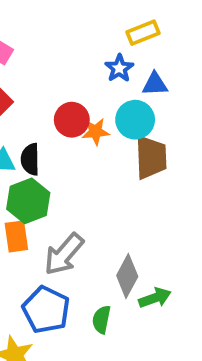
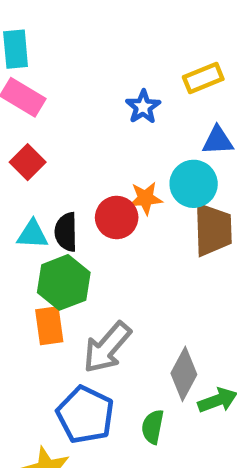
blue star: (119, 68) -> (143, 107), moved
red circle: (72, 120) -> (117, 217), moved

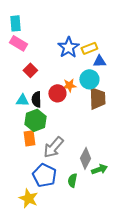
yellow rectangle: (203, 78) -> (89, 48), moved
blue star: (143, 107) -> (68, 47), size x1.5
red square: (28, 162) -> (30, 70), moved

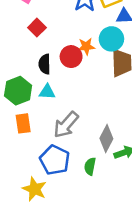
cyan triangle: (22, 100) -> (47, 92), moved
green hexagon: (35, 120) -> (18, 91), moved
orange rectangle: (29, 138) -> (23, 123), moved

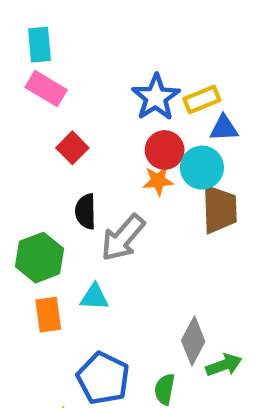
red circle: (71, 57) -> (165, 150), moved
cyan triangle: (47, 92) -> (94, 297), moved
gray arrow: (66, 125) -> (123, 238), moved

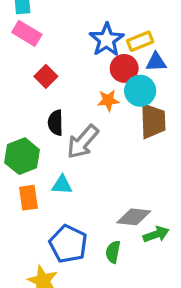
red circle: (165, 150) -> (124, 68), moved
gray diamond: (193, 341) -> (134, 217), turned 68

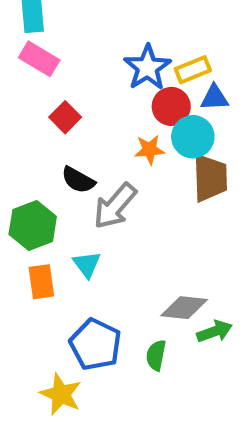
black semicircle: (56, 123) -> (78, 180), turned -60
cyan triangle: (62, 185) -> (87, 264), turned 50

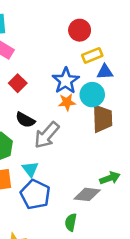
blue star: (147, 67) -> (66, 81), moved
red circle: (171, 106) -> (80, 30), moved
green arrow: (214, 331) -> (110, 178), moved
blue pentagon: (95, 344) -> (35, 194), moved

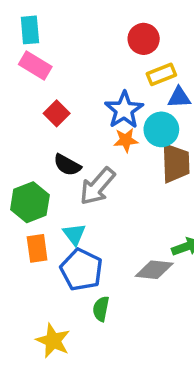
green semicircle: (71, 222) -> (101, 309), moved

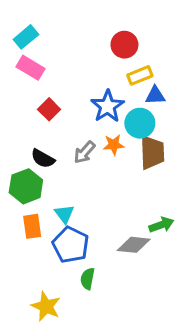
cyan rectangle: (30, 30) -> (26, 37), turned 55
orange star: (126, 140) -> (114, 145), moved
black semicircle: (67, 165) -> (43, 159), moved
gray arrow: (97, 186) -> (84, 152), moved, size x0.7

